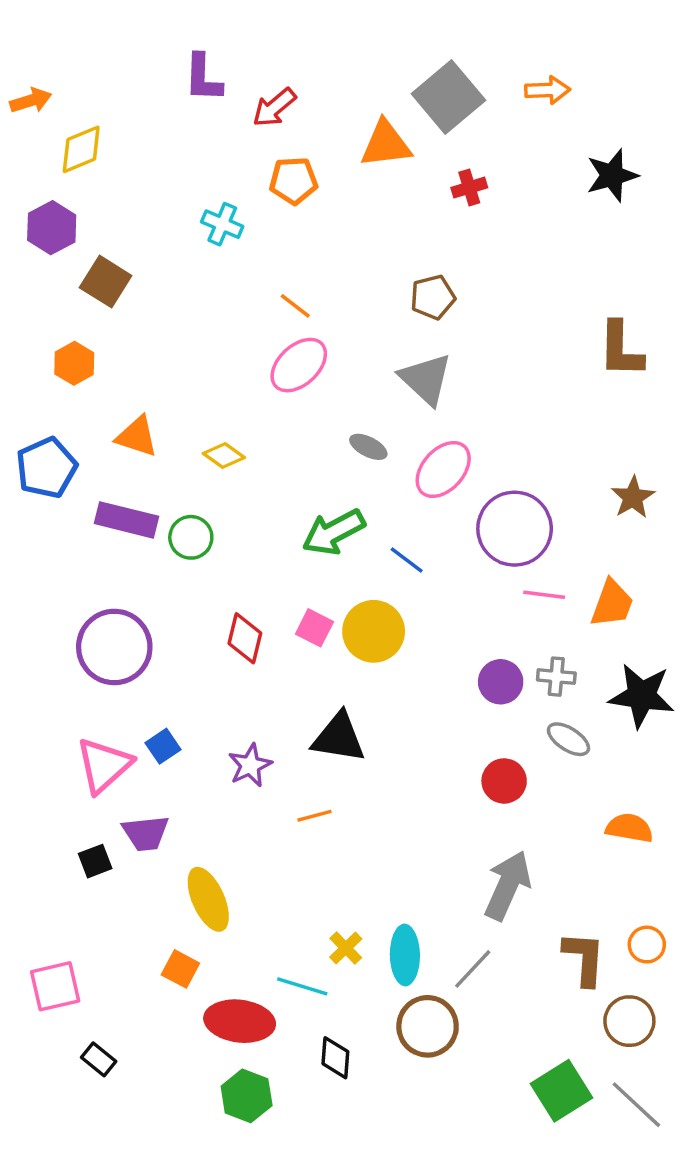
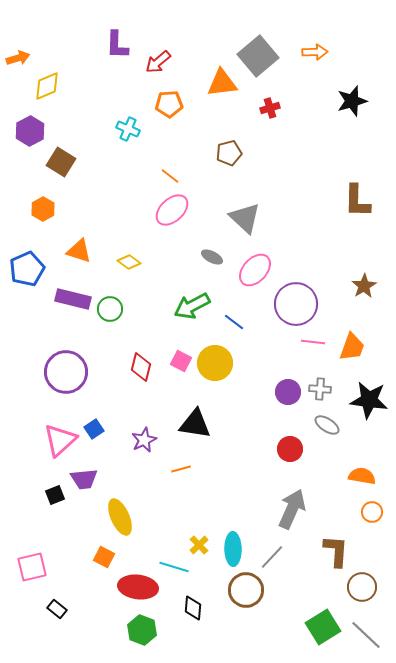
brown pentagon: (433, 297) -> (229, 153), moved
orange circle: (647, 945) -> (372, 512), moved

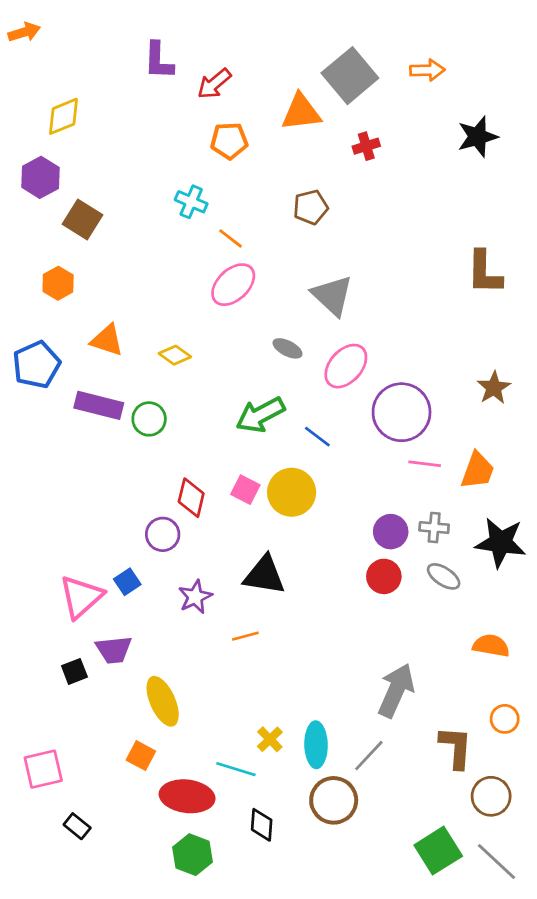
orange arrow: (18, 58) -> (24, 32), moved
cyan cross: (128, 129) -> (191, 202), moved
purple circle: (66, 372) -> (163, 534), moved, size x0.6
red circle: (290, 449) -> (384, 576), moved
orange circle: (372, 512) -> (505, 719), moved

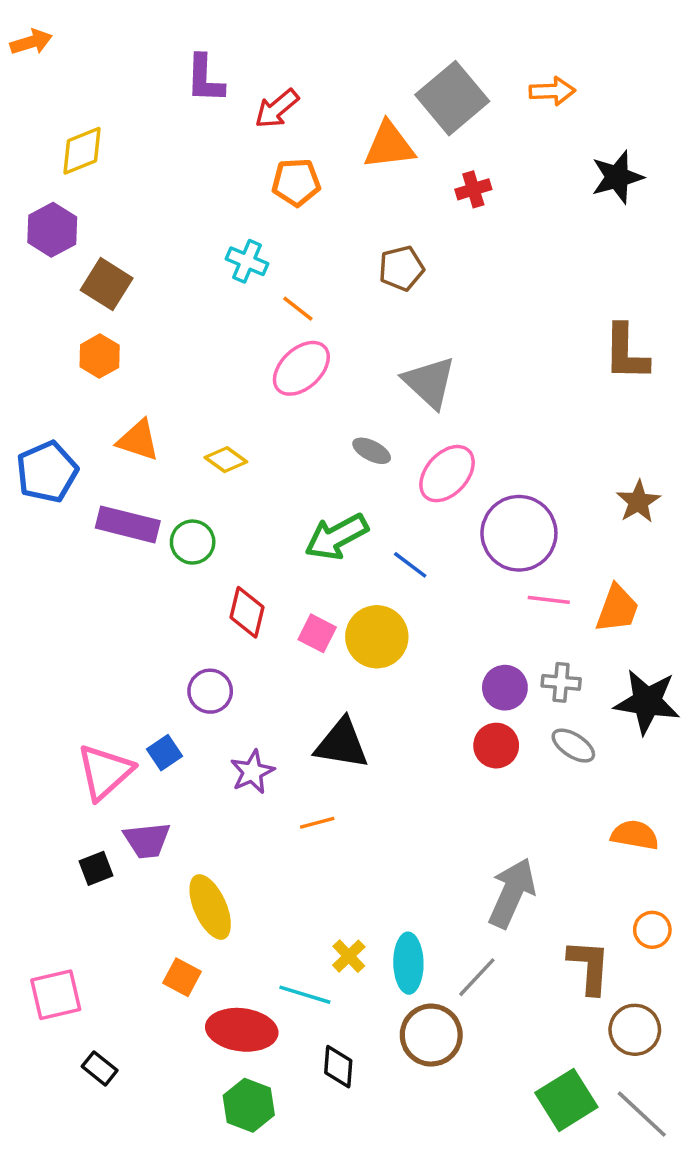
orange hexagon: (58, 283) -> (100, 356), moved
red diamond: (191, 498) -> (247, 612), moved

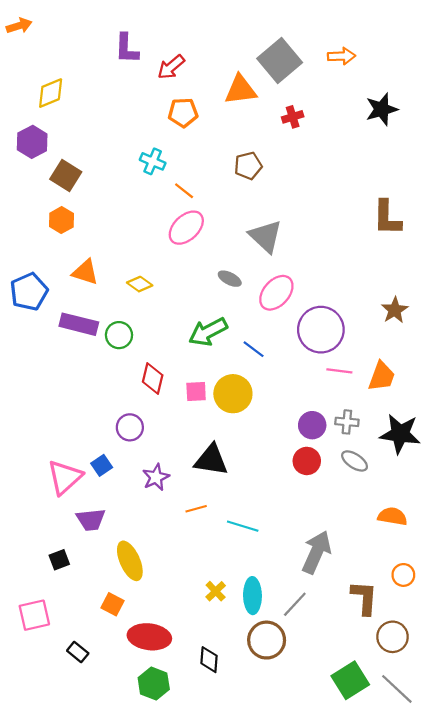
pink square: (317, 633) -> (196, 392), turned -30
black square: (96, 868) -> (59, 560), moved
cyan line: (305, 995) -> (243, 526), moved
black rectangle: (100, 1068) -> (78, 652), moved

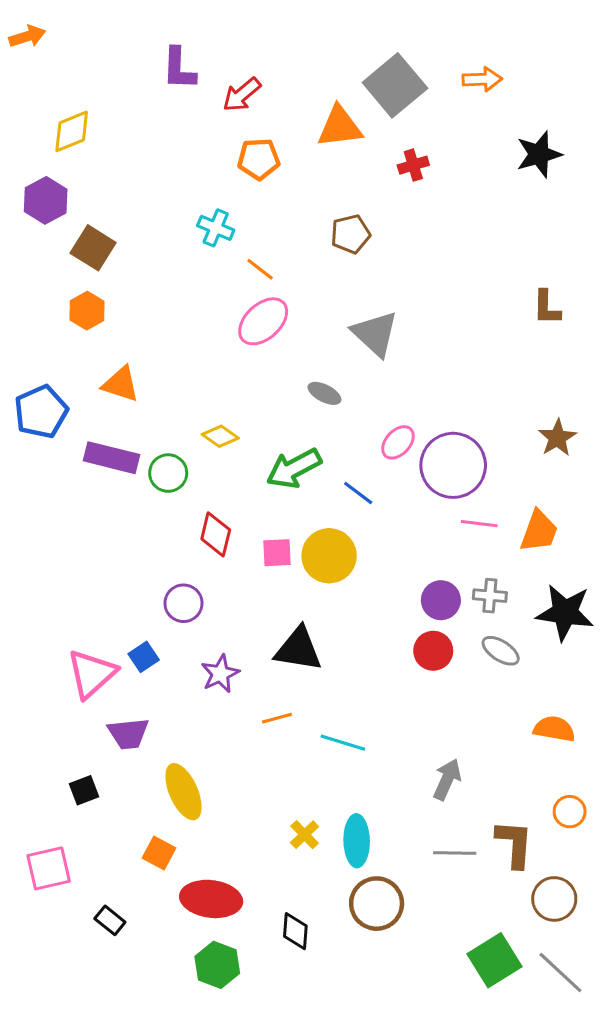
brown L-shape: (387, 218) -> (547, 308), size x0.7
yellow diamond: (140, 284) -> (220, 436), moved
pink ellipse: (276, 293) -> (398, 442), moved, size x0.7
gray arrow: (317, 552) -> (447, 779), size x0.7
gray line: (295, 604) -> (455, 853), moved, turned 48

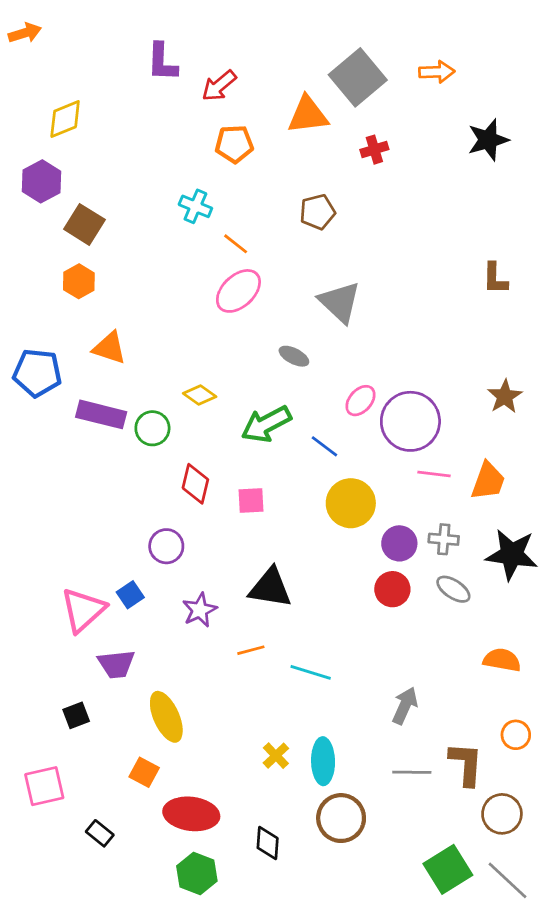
blue pentagon: (41, 412) -> (37, 373), turned 30
yellow circle: (329, 556) -> (351, 503), moved

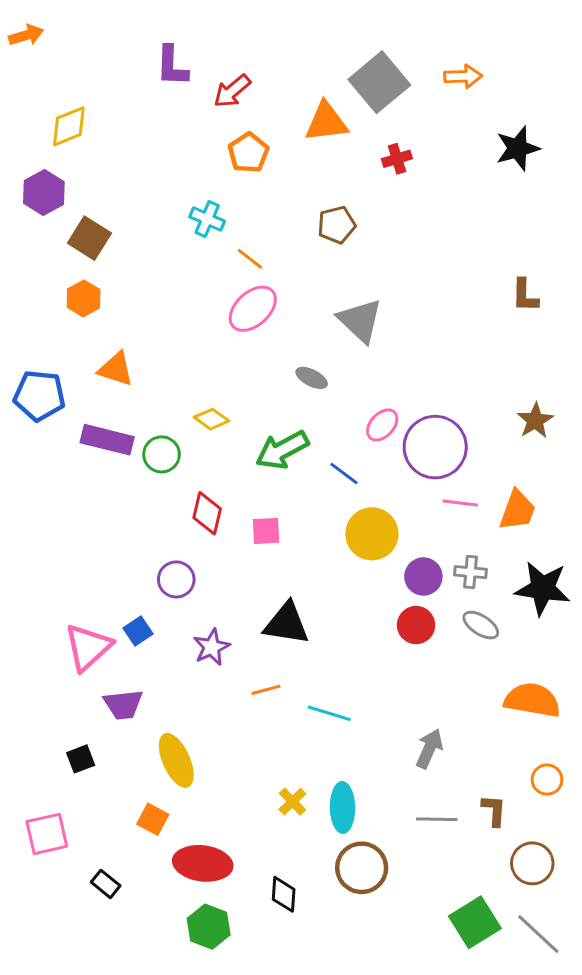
orange pentagon: (234, 144) -> (248, 153), turned -30
orange semicircle: (502, 660) -> (532, 700), size x1.4
brown L-shape: (466, 764) -> (494, 810), size x0.7

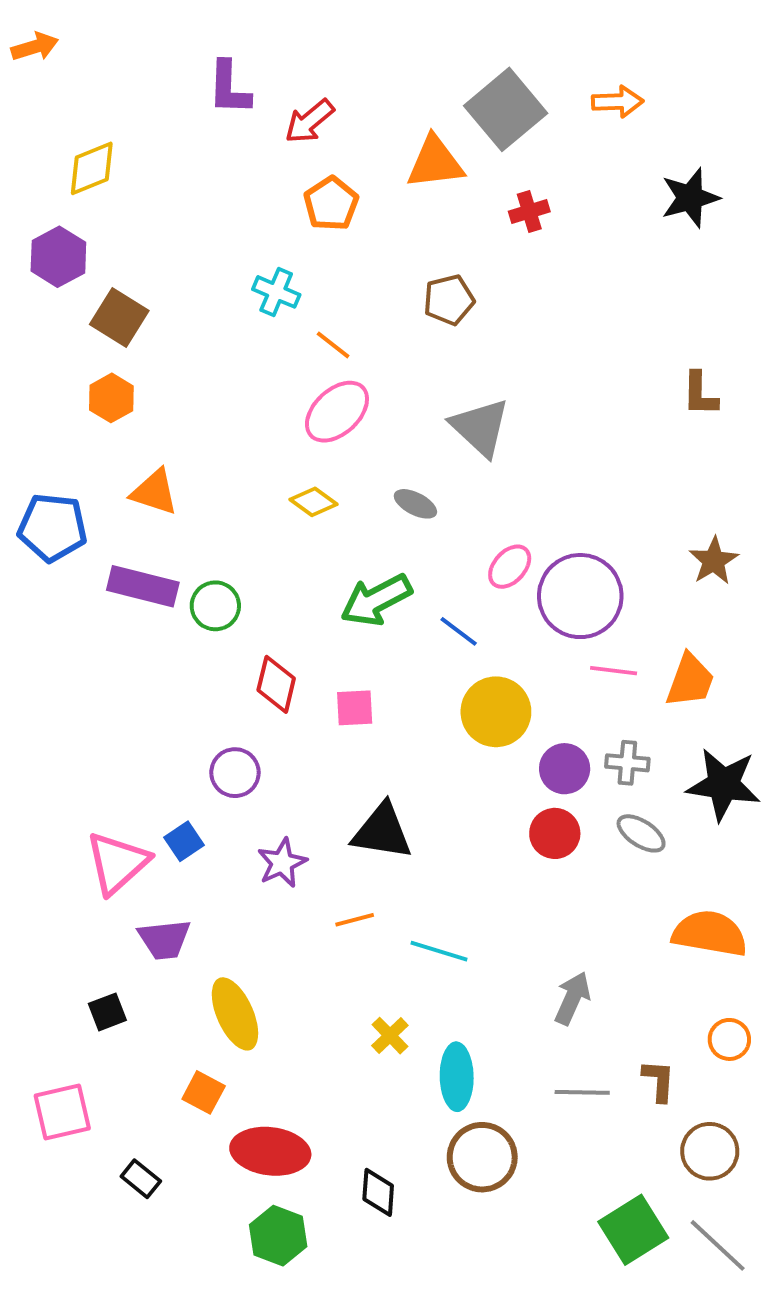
yellow diamond: (212, 419) -> (313, 502), moved
yellow cross: (292, 802) -> (390, 1036), moved

